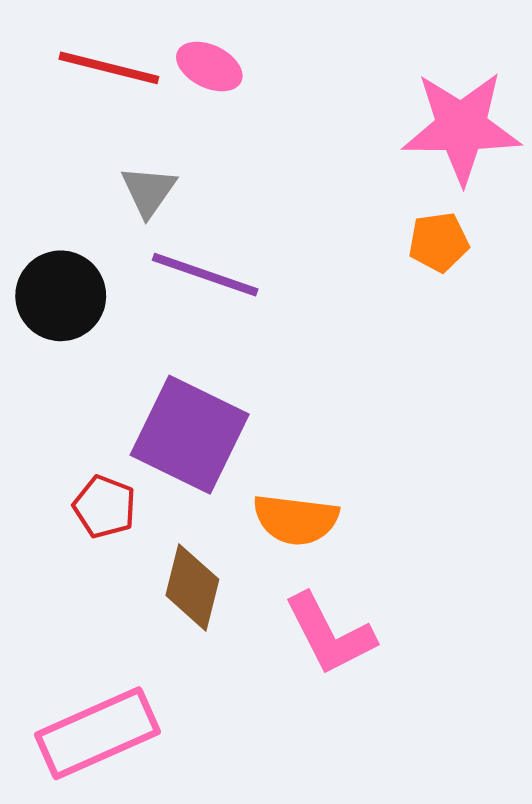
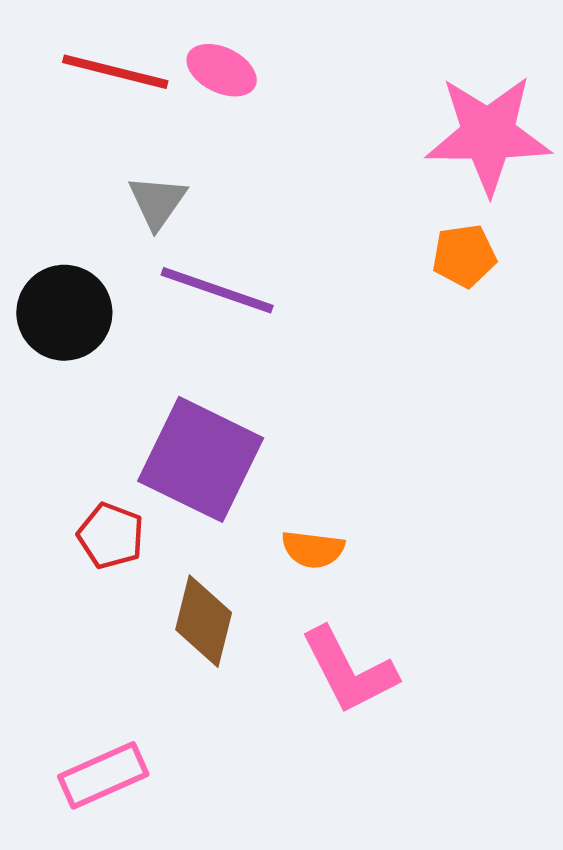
orange semicircle: (296, 519) -> (313, 549), size x0.7
pink rectangle: (98, 733) -> (103, 775), size x0.7

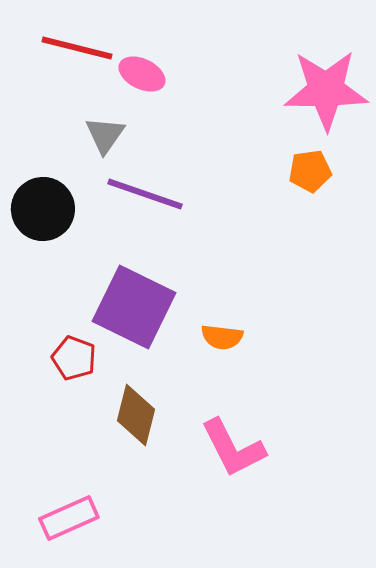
pink ellipse: (222, 70) -> (142, 74), moved
orange semicircle: (313, 549) -> (222, 337), moved

